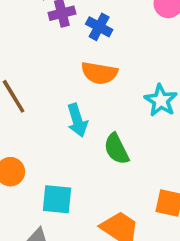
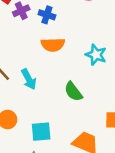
cyan arrow: (77, 120) -> (29, 79), moved

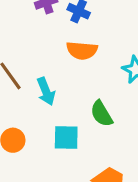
cyan square: (41, 132) -> (66, 137), moved

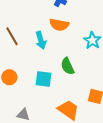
cyan arrow: (46, 91) -> (41, 40), moved

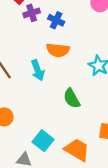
cyan square: (43, 79) -> (43, 141), moved, turned 36

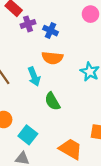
green semicircle: (72, 98) -> (52, 101), moved
cyan square: (43, 141) -> (28, 135), moved

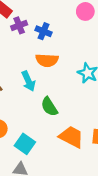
orange trapezoid: (71, 149) -> (71, 137), moved

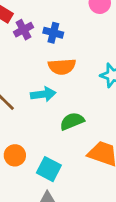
cyan arrow: (28, 81) -> (43, 94), turned -66
green semicircle: (49, 107) -> (72, 121), turned 108

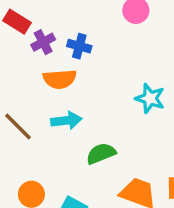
orange semicircle: (62, 67) -> (60, 79), moved

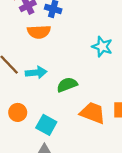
cyan arrow: (66, 121) -> (36, 73), moved

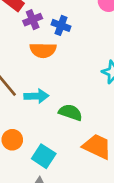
green semicircle: (67, 85) -> (70, 112), turned 36

